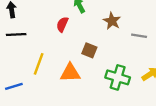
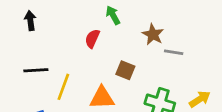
black line: (16, 35) -> (36, 70), moved
gray line: (139, 36) -> (174, 52), moved

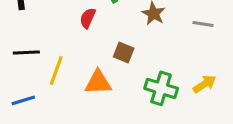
gray line: (174, 52) -> (203, 24), moved

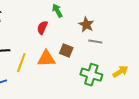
gray line: (203, 24) -> (95, 42), moved
orange triangle: (98, 82) -> (46, 59), moved

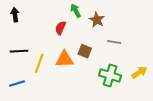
brown star: (86, 25) -> (97, 20), moved

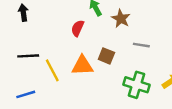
yellow line: (39, 63) -> (52, 70), turned -48

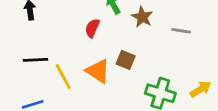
gray line: (141, 45) -> (181, 31), moved
orange triangle: (82, 66) -> (98, 71), turned 35

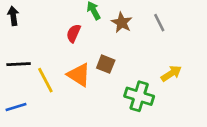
gray line: (181, 31) -> (159, 23), moved, turned 54
yellow arrow: (201, 89) -> (171, 73), moved

